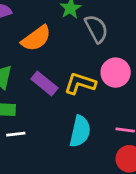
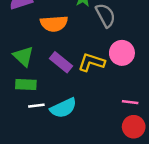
orange semicircle: (36, 38) -> (54, 24), turned 32
cyan semicircle: (80, 131) -> (63, 108), moved, turned 52

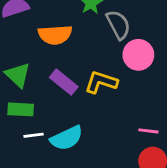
pink circle: (122, 53) -> (138, 55), moved

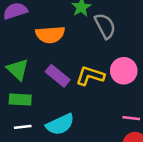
pink circle: (138, 55) -> (124, 71), moved
white line: (34, 135) -> (23, 127), moved

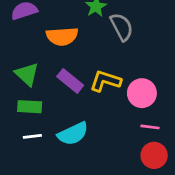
pink circle: (124, 71) -> (142, 93), moved

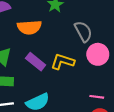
gray semicircle: (122, 27) -> (83, 32), moved
pink circle: (142, 93) -> (98, 54), moved

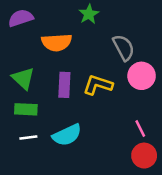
purple rectangle: (36, 62) -> (64, 85), turned 54
pink line: (97, 97) -> (140, 129), turned 56

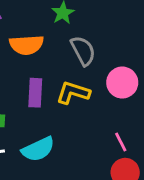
gray semicircle: (124, 48) -> (83, 51), moved

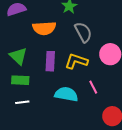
pink line: (121, 142) -> (93, 87), moved
cyan semicircle: (38, 149) -> (66, 94), moved, turned -145

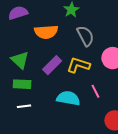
purple rectangle: (50, 61) -> (52, 65), turned 42

